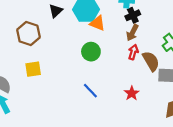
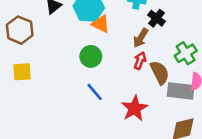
black cross: (133, 15) -> (156, 18), moved, turned -32
blue line: (90, 91) -> (95, 92), moved
red star: (132, 93) -> (135, 108), size x1.5

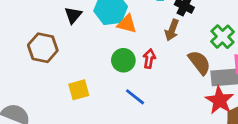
red arrow: (140, 61) -> (149, 59), moved
yellow square: (22, 72) -> (79, 90), moved
red star: (135, 108) -> (220, 100), moved

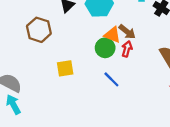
orange triangle: (127, 24) -> (112, 35), moved
brown arrow: (172, 30) -> (127, 32), moved, turned -78

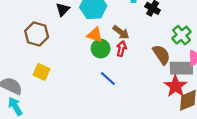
orange triangle: (112, 35) -> (95, 35), moved
yellow square: (65, 68) -> (41, 72), moved, turned 35

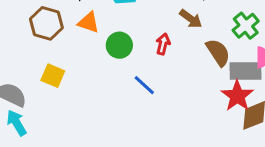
brown arrow: (121, 32) -> (191, 19), moved
orange triangle: (95, 35) -> (89, 22), moved
green circle: (101, 49) -> (119, 45), moved

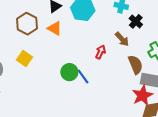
green circle: (119, 45) -> (69, 72), moved

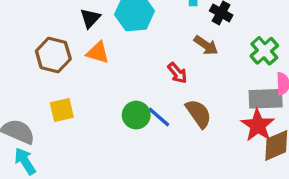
red arrow: (101, 52) -> (177, 73), turned 128
yellow square: (25, 59) -> (62, 110), turned -35
brown semicircle: (135, 65) -> (199, 114), moved

